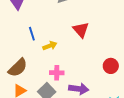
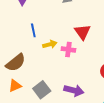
pink cross: (57, 73) -> (68, 49), moved

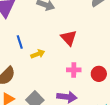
pink cross: (68, 49) -> (74, 70), moved

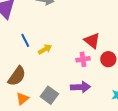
red triangle: (69, 38) -> (92, 41), moved

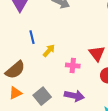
yellow arrow: (45, 49) -> (49, 51), turned -32
pink cross: (83, 59) -> (73, 66), moved

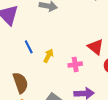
brown semicircle: (15, 70) -> (20, 83), turned -55

